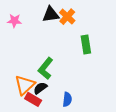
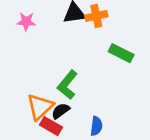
orange cross: (67, 17) -> (96, 16), turned 35
green rectangle: (86, 45) -> (121, 53), turned -54

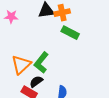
green rectangle: (121, 53) -> (70, 33), moved
orange triangle: (40, 107) -> (21, 65), moved

